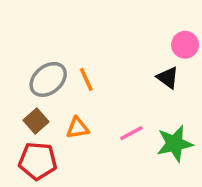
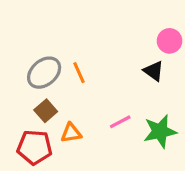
brown square: (36, 121) -> (46, 111), moved
orange triangle: (78, 128) -> (71, 133), moved

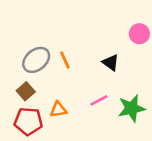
black triangle: (154, 71) -> (111, 63), moved
brown square: (46, 111) -> (26, 91), moved

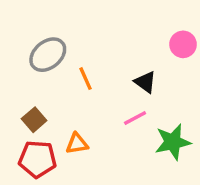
gray ellipse: (36, 60) -> (48, 55), moved
pink line: (99, 100) -> (135, 118), moved

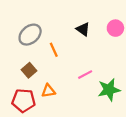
black triangle: (145, 82) -> (83, 29), moved
brown square: (34, 120) -> (29, 70), moved

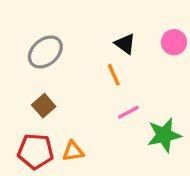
orange line: (54, 50) -> (114, 75), moved
orange triangle: (48, 91) -> (73, 151), moved

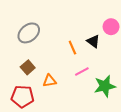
black triangle: (125, 44) -> (93, 41), moved
orange triangle: (73, 151) -> (50, 81), moved

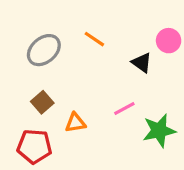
orange line: (72, 48) -> (94, 39), moved, turned -32

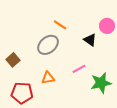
gray ellipse: (44, 50) -> (48, 45), moved
brown square: (42, 102) -> (13, 60), moved

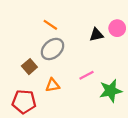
orange line: (60, 25) -> (50, 25), moved
black triangle: (90, 40) -> (96, 35), moved, turned -48
brown square: (13, 60) -> (29, 67), moved

